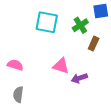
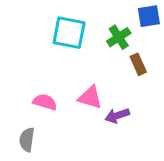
brown rectangle: (94, 44) -> (138, 64), turned -48
pink semicircle: (15, 65) -> (45, 102), moved

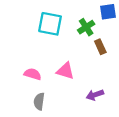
purple arrow: (117, 116) -> (95, 95), moved
gray semicircle: (27, 140) -> (39, 101), moved

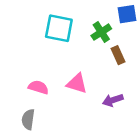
purple arrow: (95, 95) -> (113, 100), moved
gray semicircle: (39, 101) -> (28, 119), moved

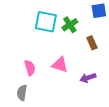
green cross: (101, 32) -> (70, 25), moved
pink semicircle: (38, 87) -> (30, 68), turned 56

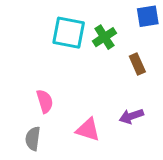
pink triangle: (60, 65) -> (88, 130), moved

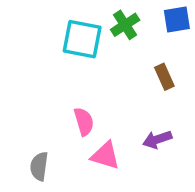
green cross: (104, 37) -> (125, 25), moved
pink semicircle: (45, 101) -> (84, 122), moved

